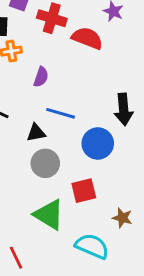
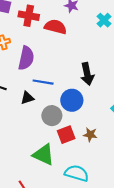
purple semicircle: (41, 77) -> (26, 58), size x1.6
gray circle: (45, 163) -> (52, 116), moved
brown star: (122, 218) -> (90, 135), moved

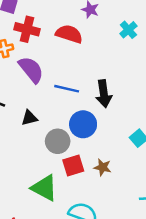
red cross: (29, 16) -> (27, 29), moved
purple semicircle: (26, 58) -> (31, 70), turned -55
blue line: (43, 82) -> (67, 89), moved

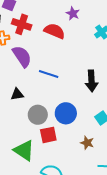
black arrow: (104, 94) -> (91, 81), moved
blue circle: (83, 124) -> (66, 113), moved
brown star: (103, 167) -> (87, 143), moved

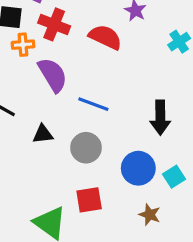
blue circle: (66, 113) -> (138, 168), moved
gray circle: (38, 115) -> (86, 148), moved

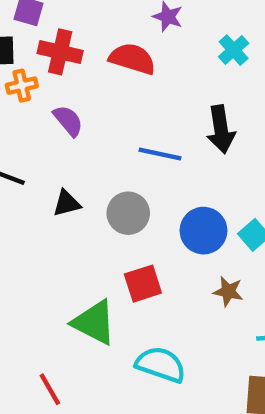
purple semicircle: (53, 75) -> (68, 121), size x0.7
blue line: (93, 104) -> (160, 154), moved
black arrow: (160, 118) -> (221, 129), moved

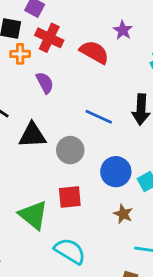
black triangle: (67, 203) -> (32, 135), size x1.5

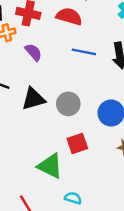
blue line: (99, 117) -> (84, 52), moved
cyan semicircle: (70, 251) -> (73, 198), moved, size x0.6

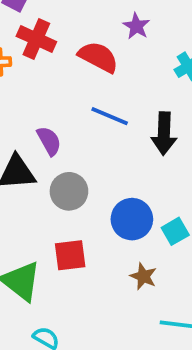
purple semicircle: (33, 52) -> (49, 141), moved

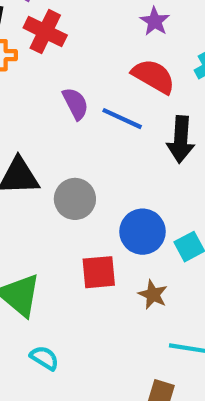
red semicircle: (98, 57) -> (153, 76), moved
purple semicircle: (49, 141) -> (75, 104), moved
red square: (70, 255) -> (99, 272), moved

